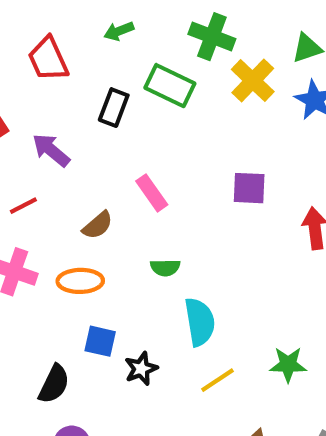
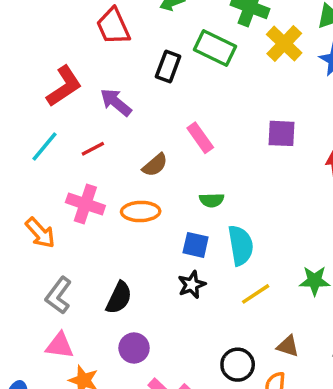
blue square: (100, 341) -> (196, 245), moved

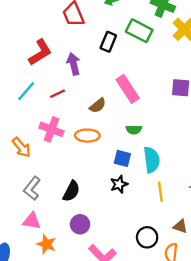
purple arrow: (116, 102) -> (74, 64), turned 35
pink rectangle: (200, 138) -> (128, 89), size x1.4
yellow line: (256, 294) -> (160, 192), turned -66

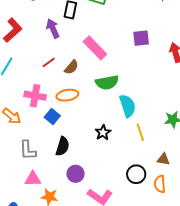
purple arrow: (74, 64) -> (53, 29), moved
red line: (58, 94) -> (49, 62), moved
green semicircle: (134, 130) -> (107, 82), size x1.6
blue square: (122, 158) -> (52, 116), moved, turned 35
gray L-shape: (32, 188) -> (28, 150), turned -30

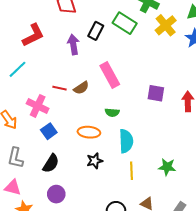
purple square: (141, 38) -> (156, 93), moved
red line: (49, 62) -> (59, 88), moved, turned 32
green semicircle: (107, 82) -> (112, 112), size x0.6
orange ellipse: (67, 95) -> (89, 132), moved

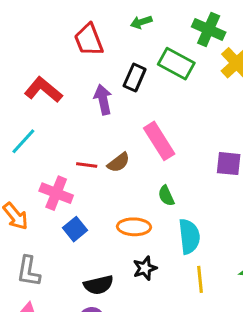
red L-shape: (33, 35) -> (43, 90), turned -110
green semicircle: (112, 112) -> (166, 196), turned 64
black semicircle: (51, 163) -> (99, 285), moved, turned 48

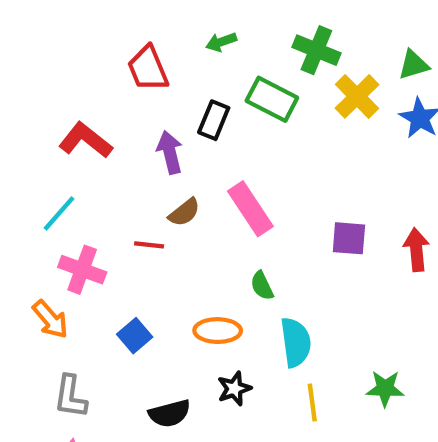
brown semicircle: (119, 162) -> (184, 212), moved
pink cross: (56, 193) -> (82, 270), moved

